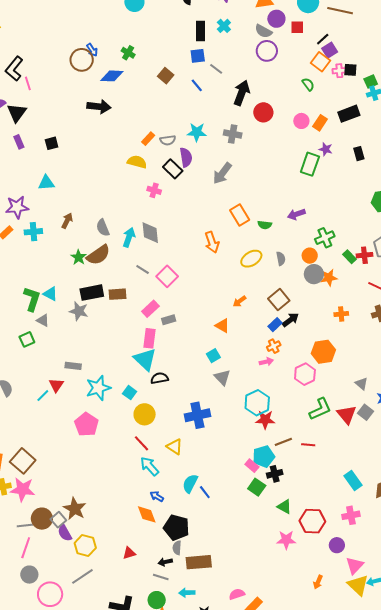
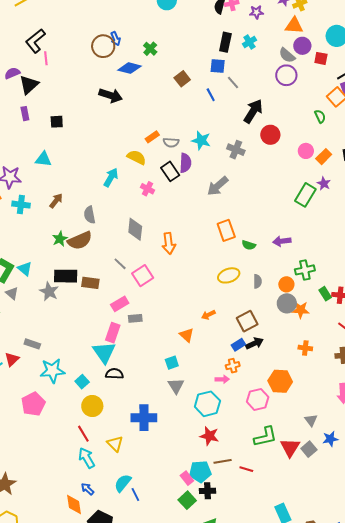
cyan arrow: (129, 237) -> (111, 177), moved
orange arrow: (212, 242) -> (169, 243), moved
cyan hexagon: (257, 403) -> (207, 404), moved

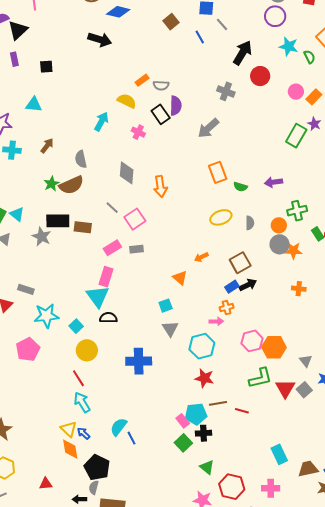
cyan star: (201, 140) -> (289, 46), moved
gray rectangle: (135, 318) -> (136, 249), moved
orange hexagon: (280, 381) -> (274, 347), moved
yellow triangle: (115, 444) -> (69, 429), moved

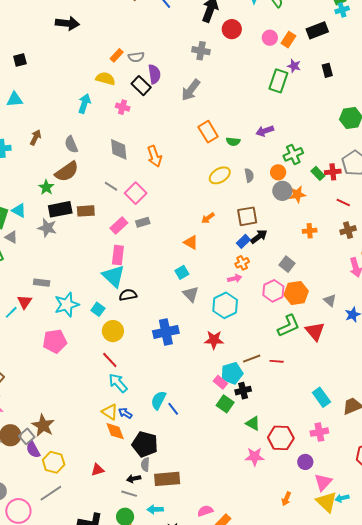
green star: (51, 184) -> (46, 187), moved
brown square: (240, 263) -> (247, 216), turned 30
pink pentagon: (28, 349) -> (55, 341), turned 30
red star: (204, 378) -> (214, 340), moved
gray square: (304, 390) -> (287, 264), moved

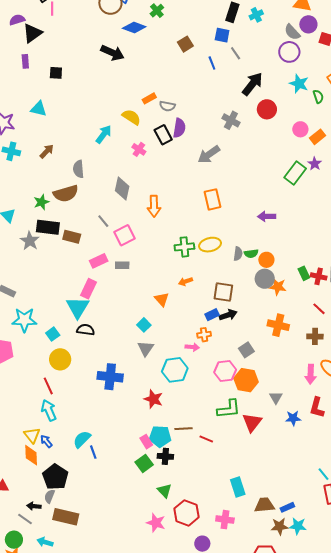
green semicircle: (233, 142) -> (251, 254), moved, turned -32
green cross: (293, 154) -> (184, 247), moved
orange cross: (310, 231) -> (278, 325), size x1.5
cyan square: (182, 272) -> (144, 325), turned -32

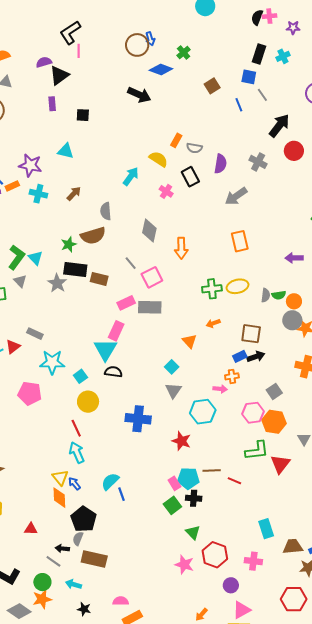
orange rectangle: (149, 98) -> (176, 140), turned -32
purple semicircle: (179, 128) -> (220, 164), moved
gray rectangle: (122, 265) -> (150, 307), size x1.6

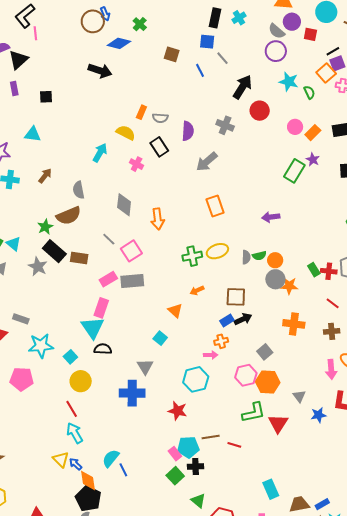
brown square: (212, 86) -> (172, 54), turned -35
black rectangle: (75, 270) -> (54, 251), turned 40
gray triangle: (173, 390) -> (145, 367), moved
orange diamond: (59, 498) -> (88, 481), moved

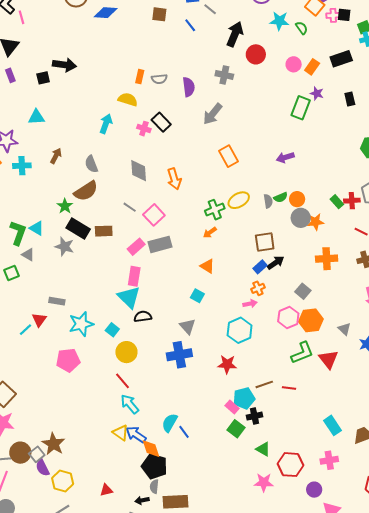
black arrow: (100, 71) -> (64, 65), moved
black rectangle: (159, 147) -> (161, 122), moved
orange arrow: (197, 290) -> (210, 232), moved
blue arrow: (76, 464) -> (136, 435), size x1.5

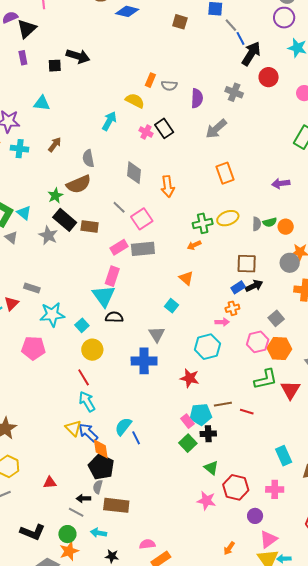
blue line: (190, 25) -> (241, 38), moved
gray circle: (301, 218) -> (290, 263), moved

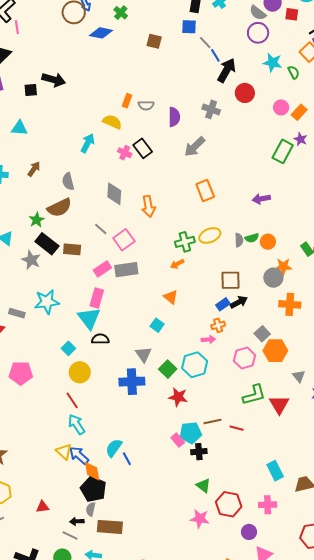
cyan star: (52, 315) -> (47, 302), moved
orange hexagon: (279, 349) -> (275, 351), moved
green square: (188, 443) -> (168, 369), moved

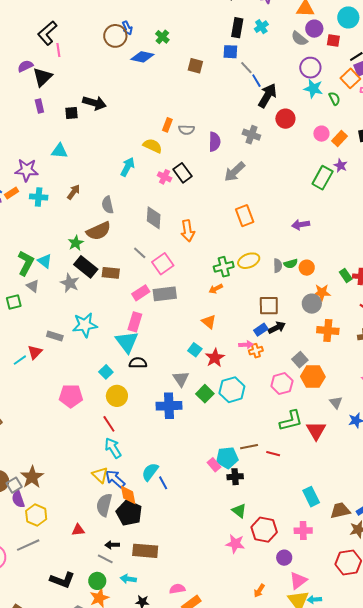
purple circle: (258, 33) -> (310, 68), moved
pink arrow: (208, 340) -> (246, 345), moved
pink pentagon: (21, 373) -> (71, 396), moved
red star: (178, 397) -> (215, 358), moved, turned 30
gray semicircle: (91, 509) -> (104, 505), moved, size x1.6

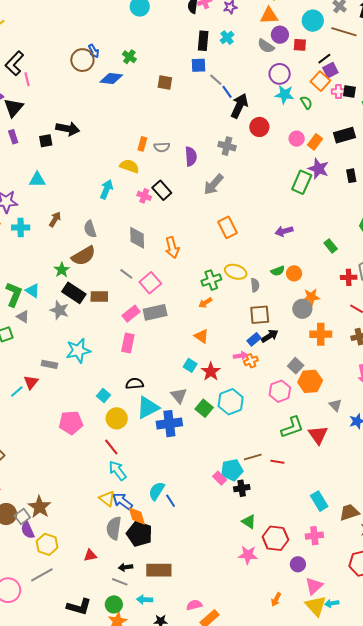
purple star: (341, 166) -> (318, 169), size x1.5
yellow ellipse: (249, 261) -> (236, 272), turned 45
gray semicircle: (278, 266) -> (255, 285), moved
green rectangle: (346, 275) -> (331, 246), moved
cyan triangle: (127, 342) -> (148, 407), moved, turned 45

